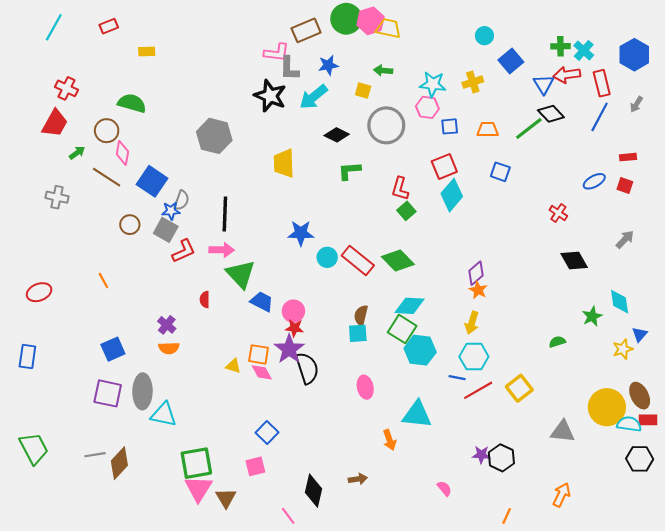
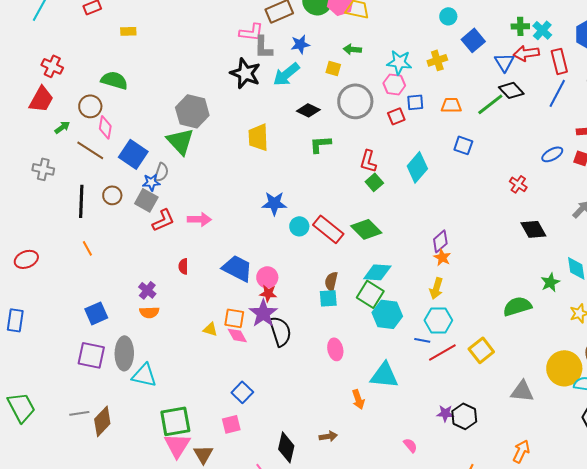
red square: (444, 167) -> (396, 116), moved, size x0.7
black line: (225, 214) -> (81, 201), moved
green triangle: (241, 274) -> (180, 141), moved
blue trapezoid: (262, 302) -> (237, 268), size x1.4
green semicircle: (557, 342) -> (517, 306), size x1.8

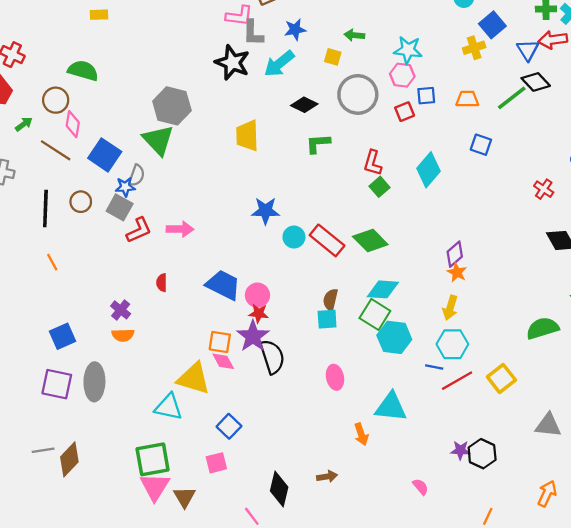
yellow cross: (437, 60) -> (474, 48), moved
yellow triangle: (210, 329) -> (194, 378), moved, size x2.0
cyan triangle: (144, 375) -> (169, 407), moved

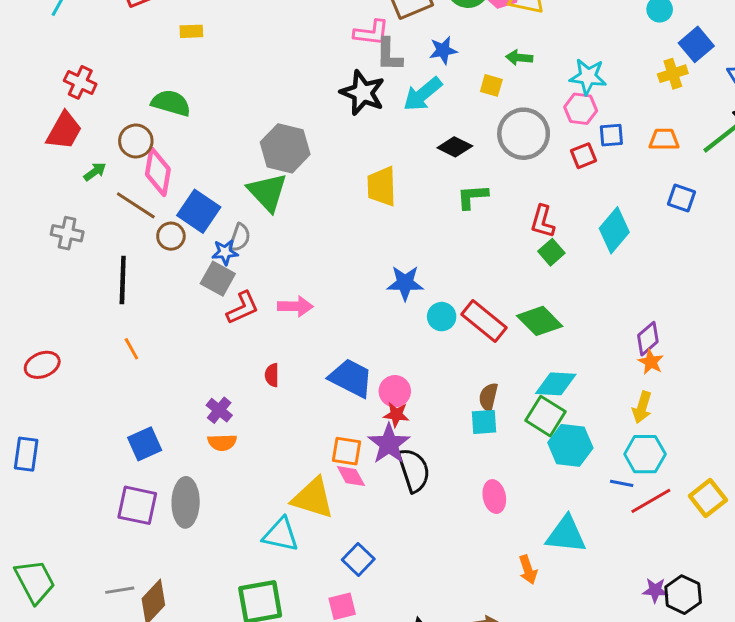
pink diamond: (73, 124) -> (158, 172), size x1.4
brown circle: (81, 202) -> (171, 236), moved

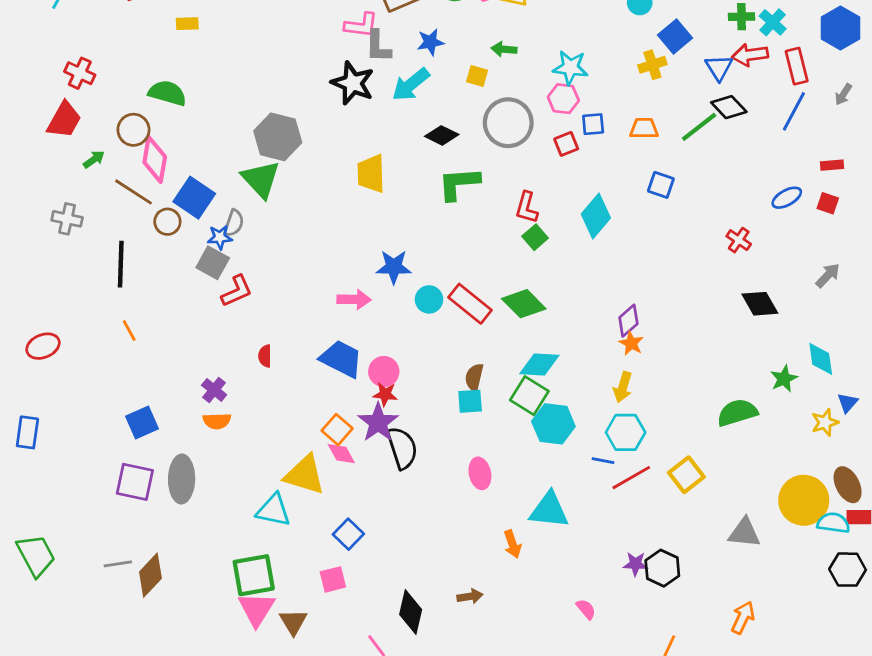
green L-shape: (472, 197) -> (459, 184), size x1.4
pink arrow: (295, 306) -> (354, 299), moved
orange square: (347, 451) -> (337, 430), turned 32

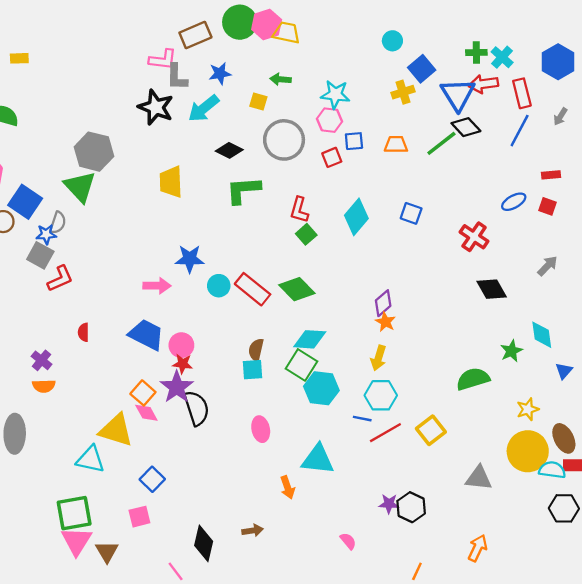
blue triangle: (719, 68) -> (458, 94), size x1.5
blue square: (661, 185) -> (411, 213), moved
red cross: (739, 240) -> (474, 237), size x1.4
yellow star: (825, 422) -> (528, 409), moved

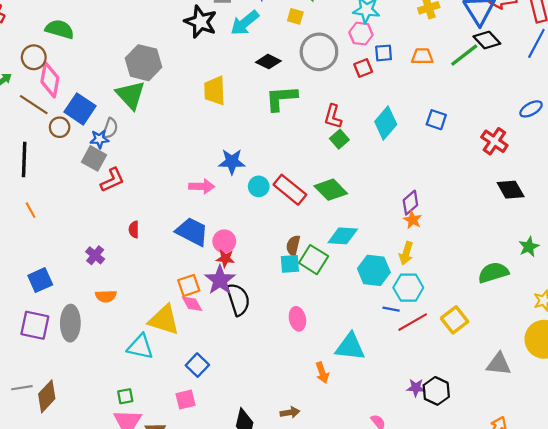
green square: (302, 365) -> (314, 260), moved
orange semicircle: (44, 386) -> (106, 296), moved
cyan hexagon: (321, 388) -> (374, 270), moved
orange square: (143, 393) -> (189, 285), turned 30
green square: (74, 513) -> (125, 396), size x0.5

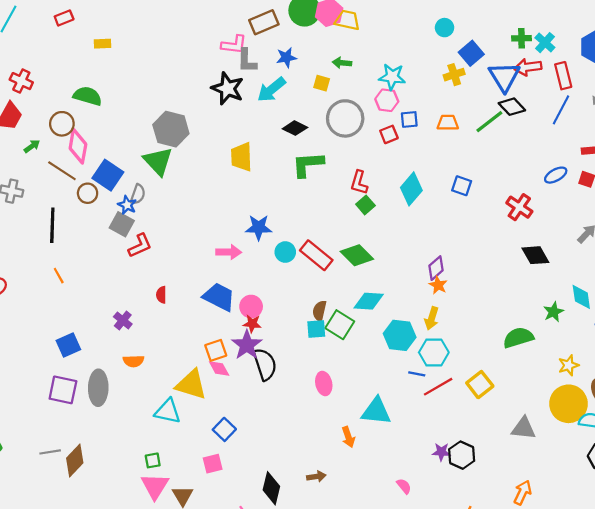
blue star: (99, 139) -> (127, 205), turned 30

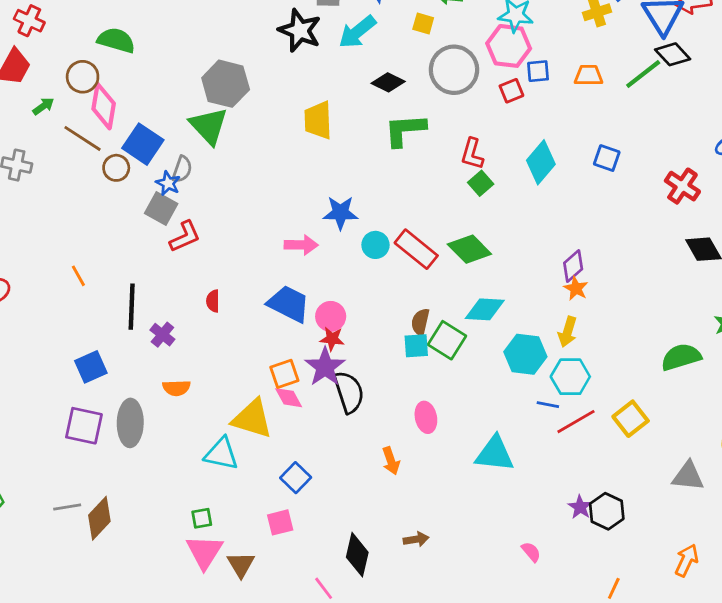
pink hexagon: (387, 100) -> (509, 46), size x1.4
black line: (52, 225) -> (132, 307), moved
orange arrow: (348, 437) -> (391, 461), moved
purple star: (441, 452) -> (580, 507), turned 30

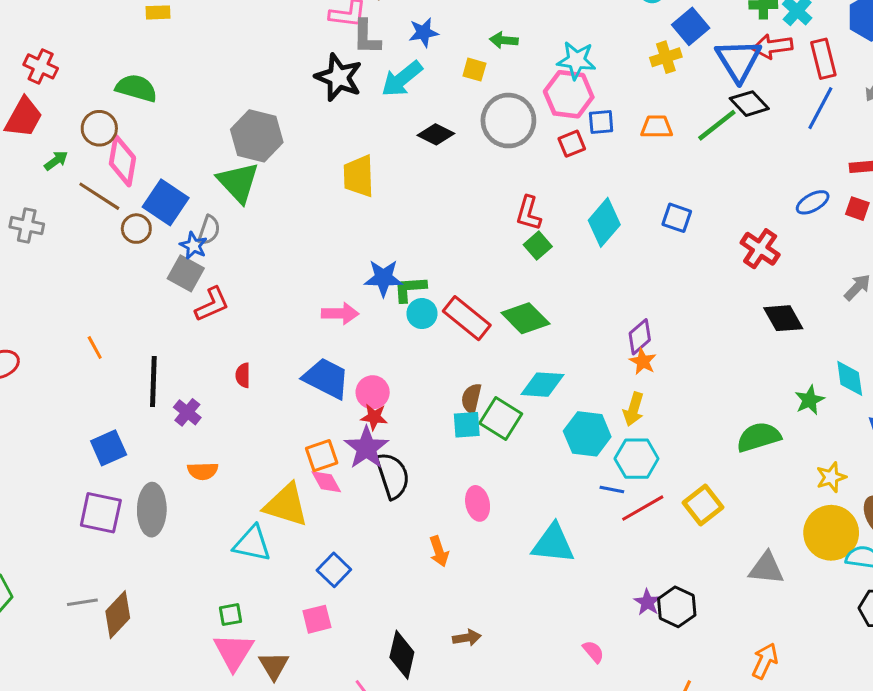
green L-shape: (405, 130) -> (410, 289), moved, size x0.7

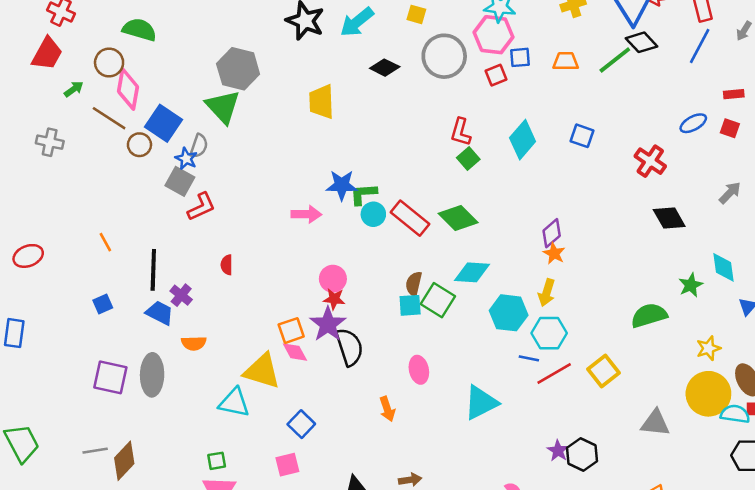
blue trapezoid: (326, 378) -> (160, 313), moved, size x0.7
blue square: (109, 448) -> (103, 304), moved, size x0.7
cyan triangle: (553, 544) -> (481, 403), turned -33

